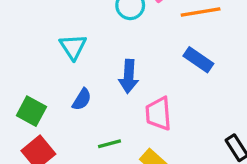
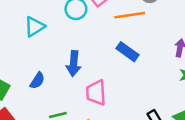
cyan triangle: (73, 47) -> (35, 27), moved, turned 30

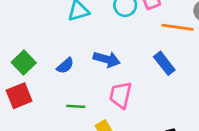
blue arrow: (74, 64) -> (107, 59), turned -95

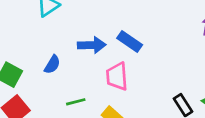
blue rectangle: (164, 63) -> (130, 41), moved

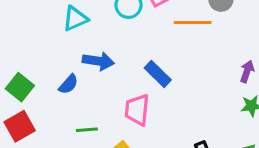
blue arrow: (92, 45) -> (98, 61), moved

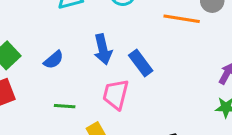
blue arrow: (98, 61) -> (103, 49), moved, turned 60

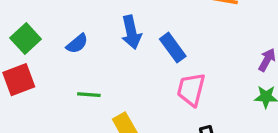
pink trapezoid: (116, 94) -> (191, 90), moved

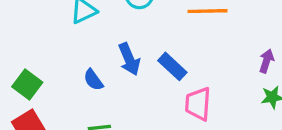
blue semicircle: (77, 44) -> (93, 80), moved, turned 105

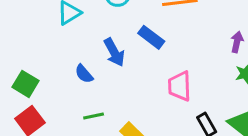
blue rectangle: (172, 66) -> (151, 37), moved

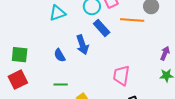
blue rectangle: (151, 37) -> (102, 28), moved
green square: (25, 84) -> (20, 55), turned -36

